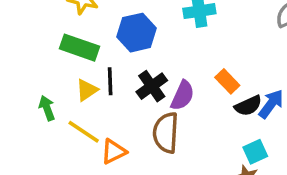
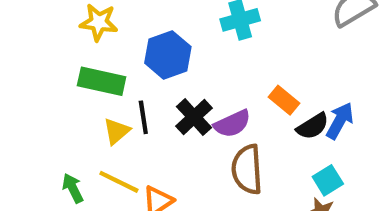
purple semicircle: (183, 95) -> (232, 124), turned 48
green arrow: (47, 108) -> (73, 188), moved
brown semicircle: (166, 133) -> (247, 169), moved

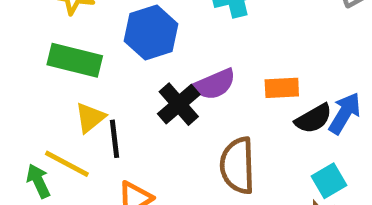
orange rectangle: (284, 100) -> (282, 88), turned -44
black line: (143, 117) -> (114, 139), moved
purple semicircle: (232, 124) -> (214, 84), moved
yellow line: (119, 182) -> (67, 164), moved

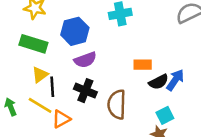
purple semicircle: (214, 84) -> (85, 60), moved
black cross: (179, 104) -> (85, 91), moved, turned -30
yellow line: (67, 164) -> (40, 105), moved

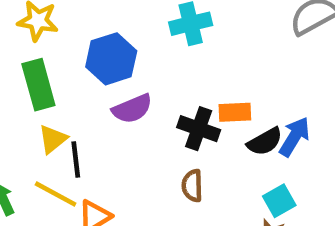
green rectangle: (33, 44) -> (38, 85), turned 60
black cross: (85, 91) -> (199, 129), moved
brown semicircle: (117, 105) -> (192, 186), size x0.6

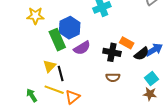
green rectangle: (38, 85) -> (57, 40), moved
orange rectangle: (235, 112) -> (127, 43), turned 40
blue arrow: (294, 137) -> (154, 50), turned 36
brown semicircle: (192, 186) -> (113, 77), turned -80

